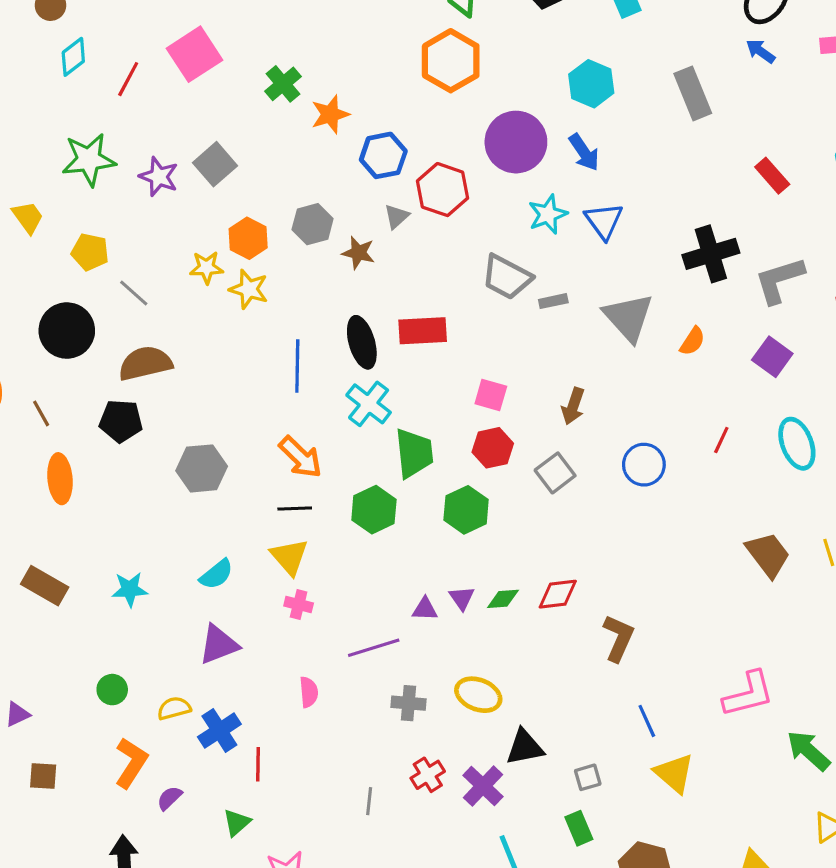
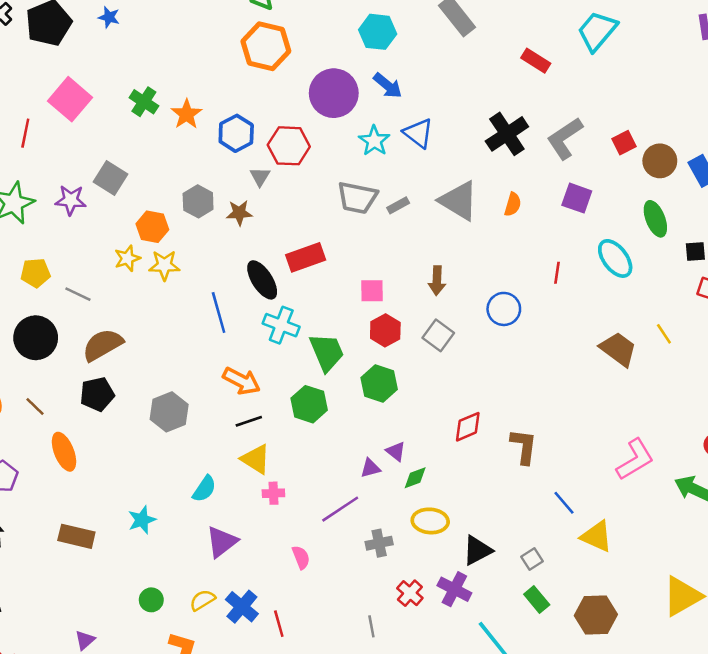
green diamond: (503, 599) -> (415, 478), moved

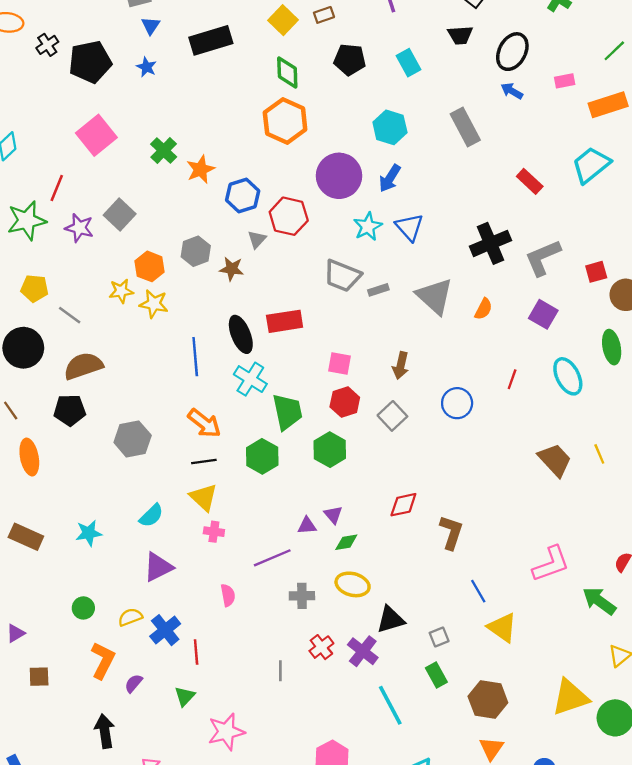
blue arrow: (388, 86) -> (390, 178), turned 72
red line: (25, 133) -> (57, 188), moved

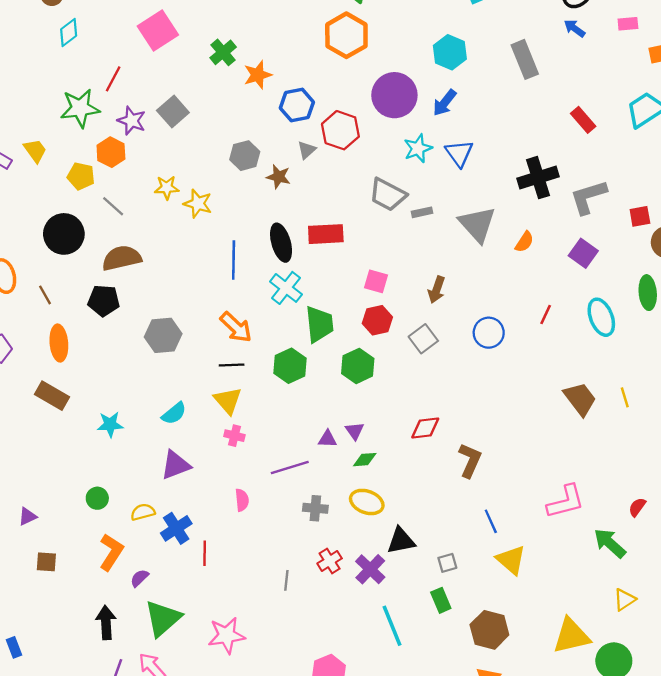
orange hexagon: (150, 266) -> (111, 152), moved
brown rectangle: (26, 537) -> (52, 396), moved
green triangle: (185, 696) -> (163, 618), moved, size x1.8

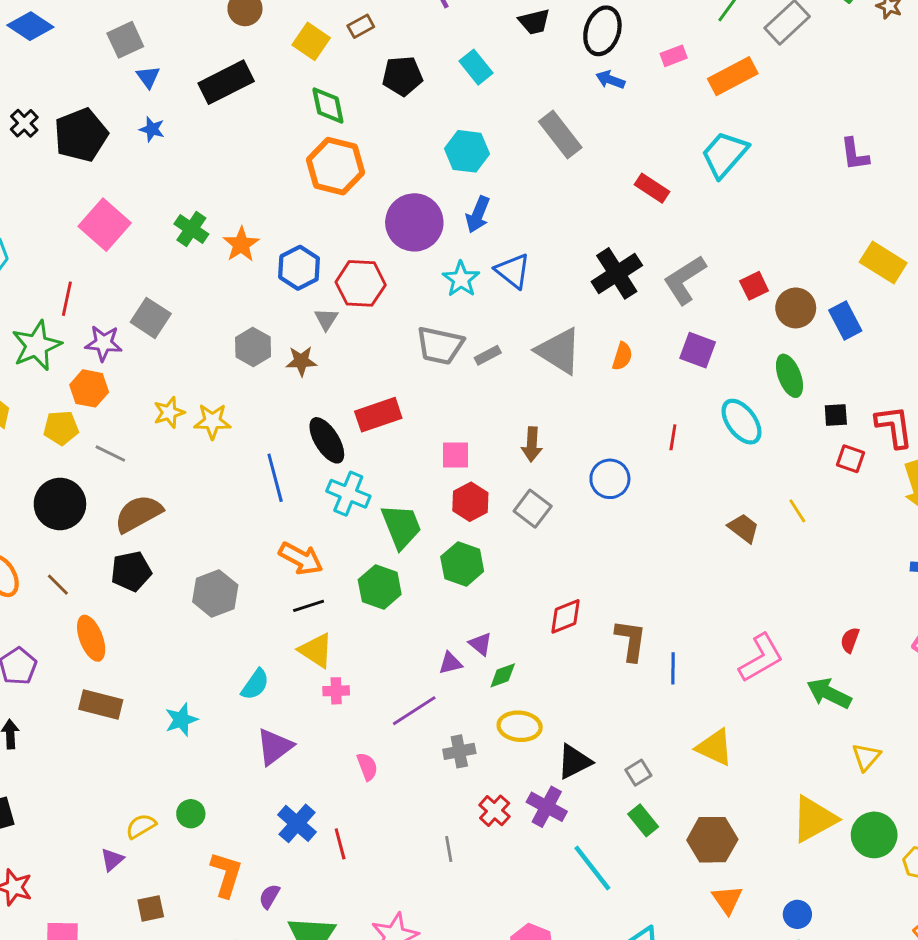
brown trapezoid: (580, 399) -> (744, 528), size x0.7
yellow semicircle: (143, 512) -> (141, 826), moved
blue line: (491, 521) -> (673, 668), moved, turned 40

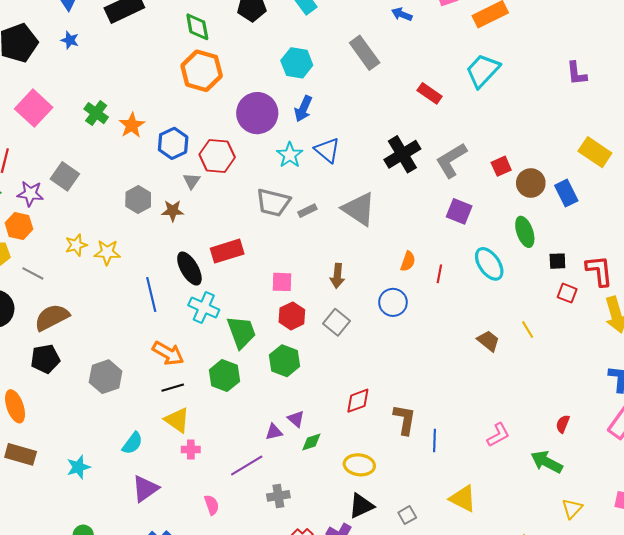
orange semicircle: (622, 356) -> (408, 261), moved
pink L-shape: (761, 658) -> (498, 435), size x0.7
yellow ellipse: (520, 726) -> (359, 465), moved

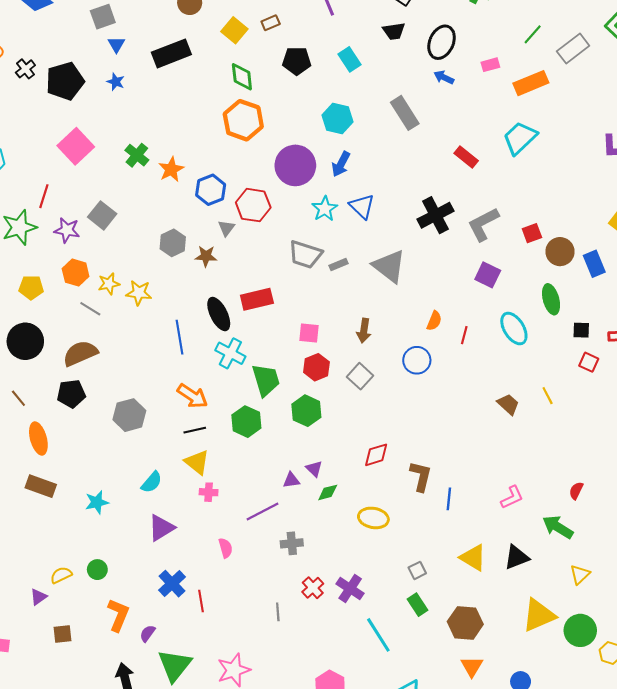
orange hexagon: (19, 226) -> (76, 273), moved
gray line: (33, 273) -> (90, 309), moved
black triangle: (361, 506) -> (517, 557), moved

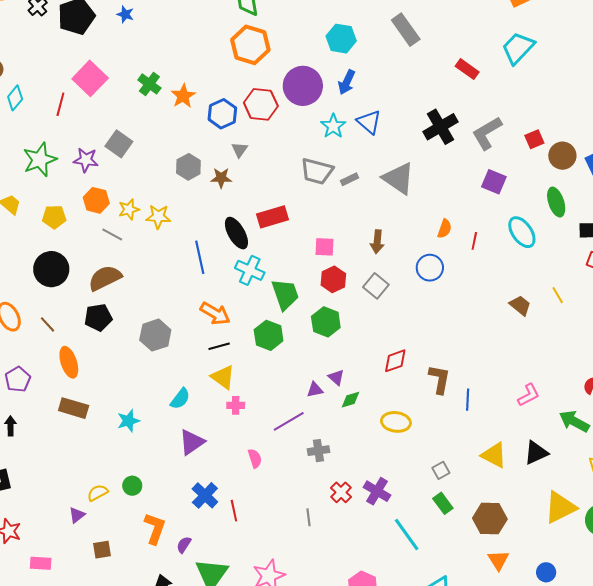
red line: (44, 196) -> (60, 104), moved
red hexagon: (253, 205) -> (261, 104), moved

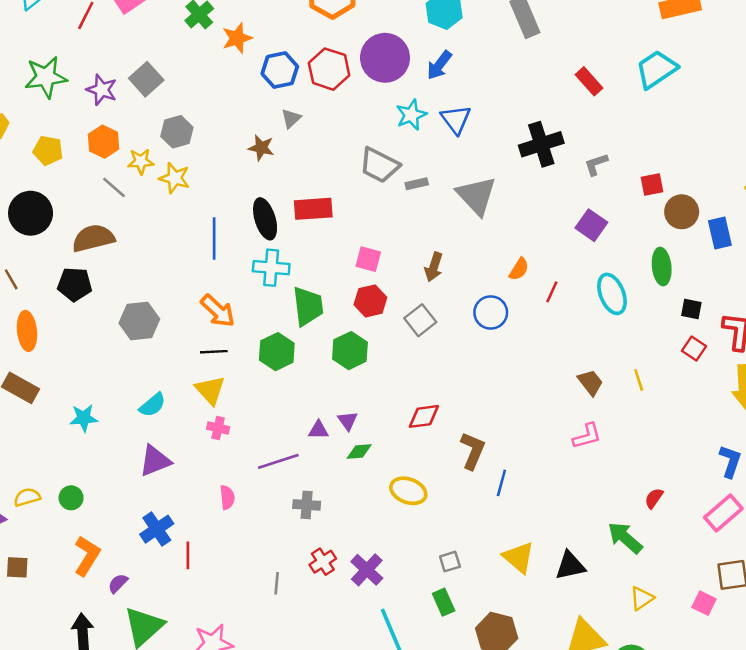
gray L-shape: (487, 133) -> (596, 164), size x0.6
gray hexagon: (188, 167) -> (177, 132), moved
cyan cross: (250, 270) -> (271, 268), turned -32
pink L-shape: (529, 395) -> (587, 436), moved

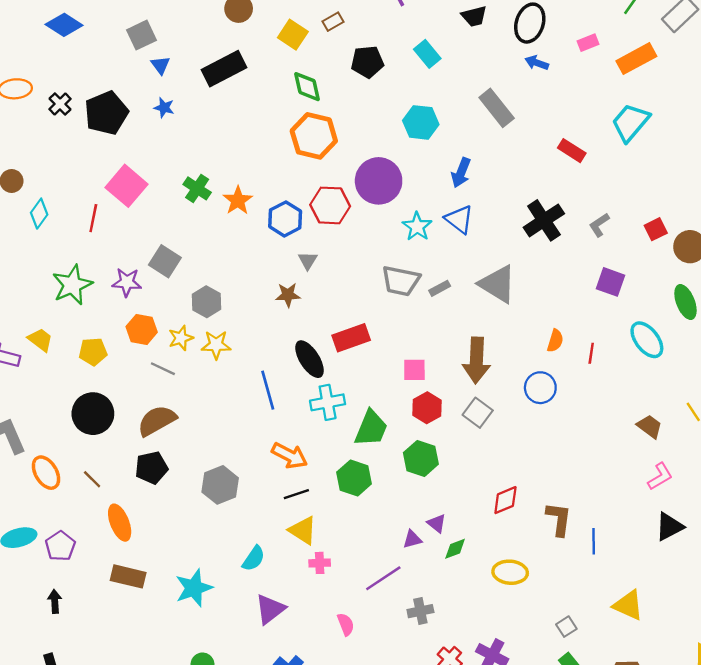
blue arrow: (439, 65) -> (461, 173), moved
brown arrow: (434, 267) -> (476, 360), size x1.6
green trapezoid: (308, 306) -> (371, 428), turned 45
cyan star: (84, 418) -> (194, 588), size x1.4
black triangle: (570, 566) -> (669, 527), moved

